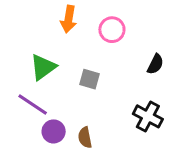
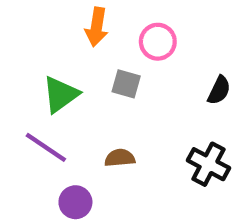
gray square: (89, 79) -> (126, 84), moved
purple circle: (54, 131) -> (75, 202), moved
brown semicircle: (85, 137) -> (120, 158), moved, turned 96

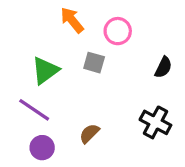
orange arrow: (97, 27) -> (72, 20), turned 132
brown semicircle: (120, 158) -> (89, 133), moved, turned -40
purple circle: (75, 202) -> (42, 148), moved

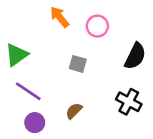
gray square: (94, 63) -> (78, 64), moved
black semicircle: (163, 67) -> (135, 56), size x1.5
green triangle: (45, 70) -> (17, 55), moved

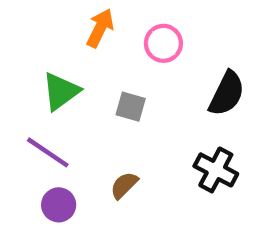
orange arrow: (60, 17) -> (100, 28), turned 65
green triangle: (17, 55) -> (61, 91), moved

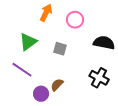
black semicircle: (227, 94) -> (104, 43), turned -105
purple circle: (59, 205) -> (41, 94), moved

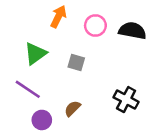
black semicircle: (104, 43) -> (132, 31), moved
purple circle: (41, 94) -> (42, 120), moved

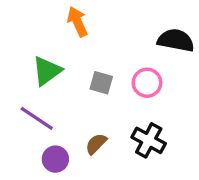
orange arrow: (58, 17) -> (77, 22), turned -50
pink circle: (95, 26) -> (147, 83), moved
black cross: (126, 100) -> (149, 140), moved

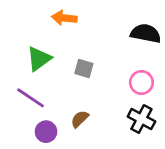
orange arrow: (77, 22) -> (64, 18), turned -60
pink circle: (147, 83) -> (141, 83), moved
black cross: (149, 140) -> (141, 119), moved

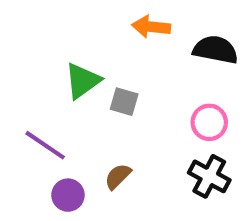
orange arrow: (64, 18) -> (151, 27), moved
green triangle: (39, 59) -> (83, 81), moved

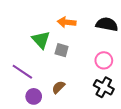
orange arrow: (151, 27) -> (67, 22), moved
green triangle: (83, 81) -> (41, 40), turned -36

